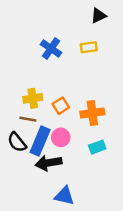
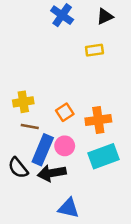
blue cross: (51, 49) -> (62, 15), moved
yellow cross: (33, 98) -> (23, 102), moved
black semicircle: (17, 142) -> (18, 168), moved
cyan rectangle: (97, 147) -> (104, 156), size x1.6

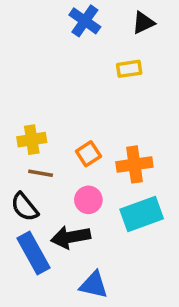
blue rectangle: (43, 150) -> (33, 253), moved, turned -52
black semicircle: (18, 168) -> (25, 207), moved

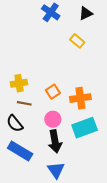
yellow rectangle: (129, 69) -> (77, 41), turned 48
black arrow: (71, 237) -> (55, 141), moved, turned -90
blue rectangle: (33, 253) -> (20, 151), turned -30
blue triangle: (94, 285) -> (56, 170), turned 42

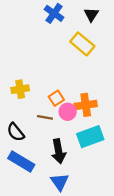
black triangle: (86, 13) -> (91, 15), turned -32
yellow rectangle: (77, 41) -> (82, 44), size x1.5
brown line: (24, 103) -> (45, 117), moved
pink circle: (53, 119) -> (68, 112), moved

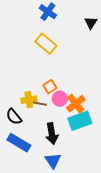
black triangle: (91, 15) -> (91, 23), moved
yellow rectangle: (82, 44) -> (46, 44), moved
yellow cross: (20, 89) -> (29, 100), moved
orange cross: (86, 105) -> (76, 104), moved, turned -30

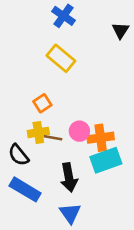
orange square: (50, 87) -> (42, 103), moved
orange cross: (76, 104) -> (101, 138), turned 30

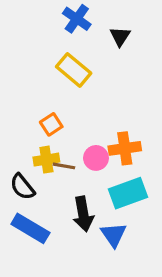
black triangle: (120, 30) -> (120, 36), moved
orange cross: (101, 138) -> (125, 148), moved
blue triangle: (70, 213) -> (114, 235), moved

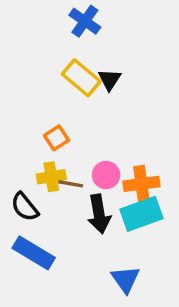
black triangle: (120, 36) -> (110, 80), moved
orange cross: (125, 148) -> (141, 184), moved
black arrow: (83, 214) -> (99, 214), moved
blue triangle: (114, 235) -> (126, 279), moved

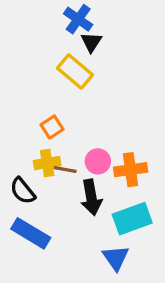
black triangle: (110, 80) -> (91, 42), moved
cyan rectangle: (141, 214) -> (132, 219), moved

